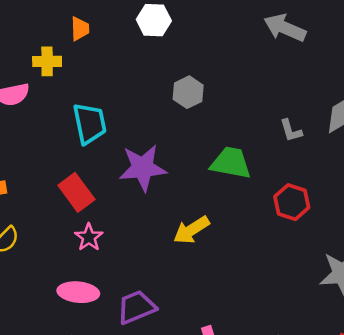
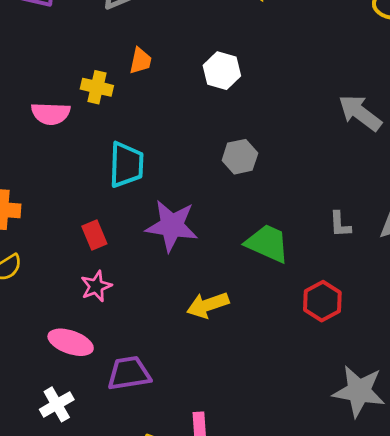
red rectangle: (76, 192) -> (94, 235), size x0.7

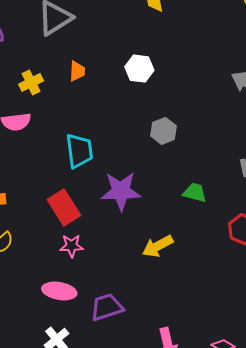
yellow cross: (97, 87) -> (31, 83), moved, turned -30
red rectangle: (94, 235) -> (64, 208), size x1.6
green trapezoid: (267, 243) -> (195, 193), size x0.7
pink star: (96, 286) -> (72, 246), turned 30

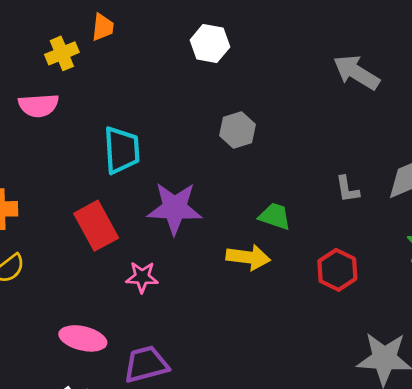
orange trapezoid: (77, 71) -> (103, 27), moved
pink star: (72, 246) -> (142, 277), moved
yellow arrow: (158, 246) -> (248, 257), moved, turned -148

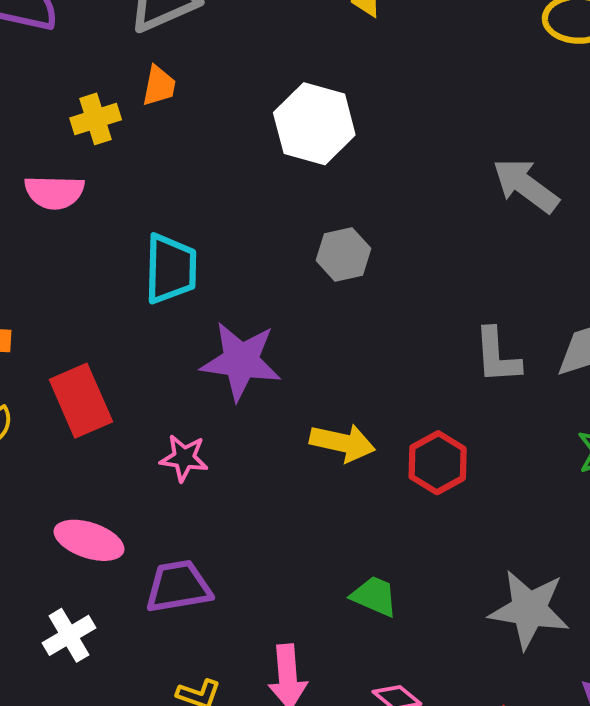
white hexagon: (210, 43) -> (314, 124), size x1.4
gray L-shape: (347, 189) -> (497, 356), size x1.4
green trapezoid: (275, 216) -> (374, 596), moved
red rectangle: (96, 226) -> (81, 401), moved
red hexagon: (337, 270) -> (438, 463), moved

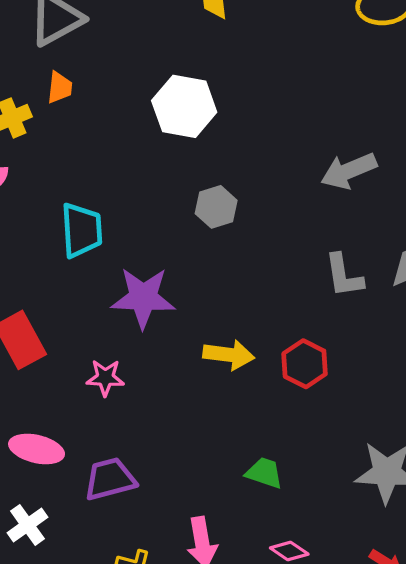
gray arrow: (526, 185) -> (349, 171), moved, turned -54

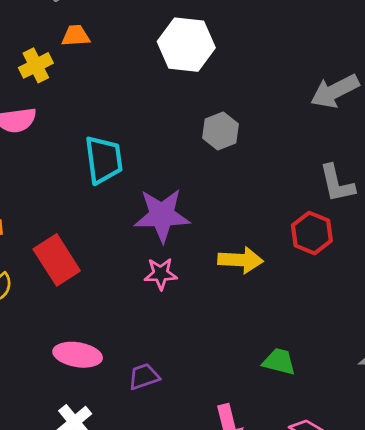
orange trapezoid: (60, 88) -> (76, 36), turned -96
red hexagon: (305, 364) -> (312, 233), moved
pink star: (105, 378) -> (161, 274), moved
purple trapezoid: (110, 479) -> (144, 377), size x0.7

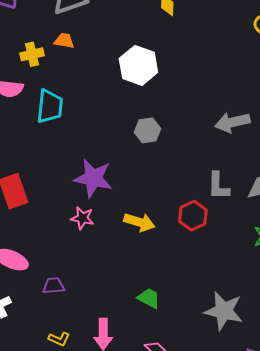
cyan trapezoid: (104, 160) -> (50, 106), moved

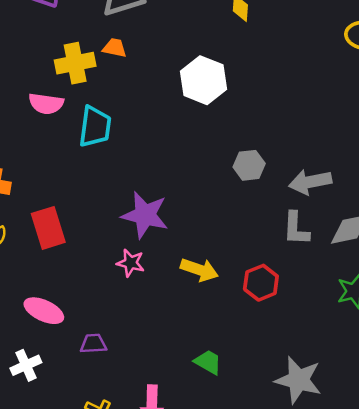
yellow cross: (32, 54) -> (75, 63), size x1.4
gray arrow: (232, 122) -> (310, 182), moved
gray hexagon: (147, 130) -> (249, 165), moved
red hexagon: (193, 216) -> (261, 283), moved

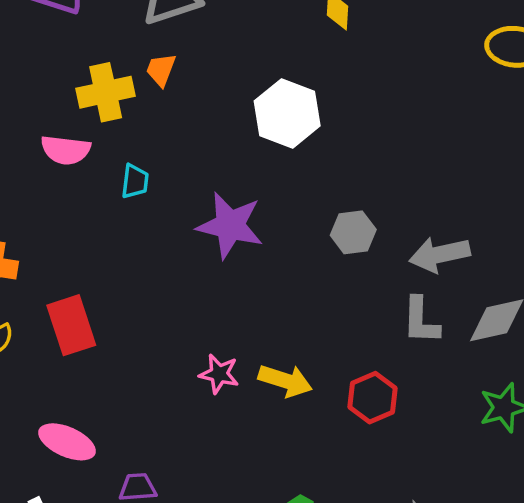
orange trapezoid: (115, 48) -> (161, 70), turned -80
cyan trapezoid: (95, 127) -> (135, 181), size x0.6
purple star: (145, 215) -> (230, 225), moved
pink star: (131, 263) -> (219, 374), moved

